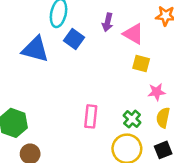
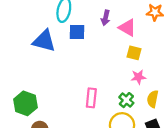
blue square: (74, 39) -> (77, 32), turned -35
pink star: (157, 92) -> (138, 77), moved

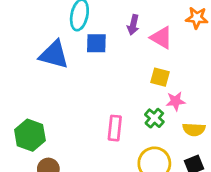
yellow square: (134, 53) -> (160, 77), moved
yellow semicircle: (153, 99) -> (194, 129), turned -98
green cross: (126, 100) -> (154, 118), moved

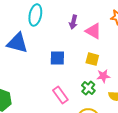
blue square: (96, 43) -> (57, 58), moved
pink rectangle: (115, 128) -> (60, 95), turned -42

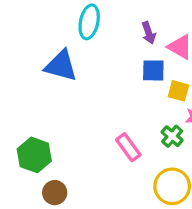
purple arrow: (73, 22) -> (149, 33), turned -32
blue square: (57, 58) -> (153, 70), moved

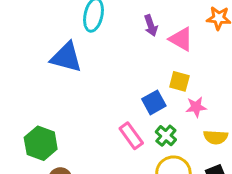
blue square: (153, 70) -> (154, 102), moved, turned -30
green cross: (172, 136) -> (166, 136), moved

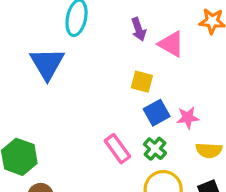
blue triangle: (66, 57) -> (47, 64), turned 44
yellow square: (179, 81) -> (142, 82), moved
blue square: (154, 102) -> (157, 113), moved

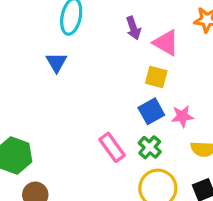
blue triangle: (47, 64) -> (57, 62), moved, size x0.6
yellow square: (142, 82) -> (156, 77), moved

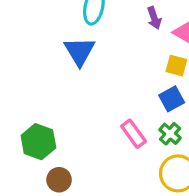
blue triangle: (57, 62) -> (80, 51), size x1.5

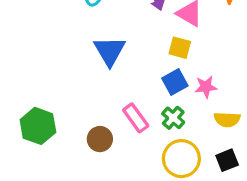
blue triangle: (80, 51) -> (110, 51), moved
brown circle: (59, 180) -> (100, 139), moved

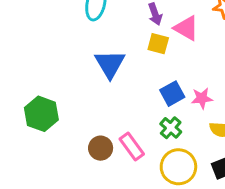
yellow square: (180, 48) -> (158, 44), moved
pink rectangle: (136, 118) -> (132, 147), moved
green hexagon: (38, 126) -> (41, 114), moved

